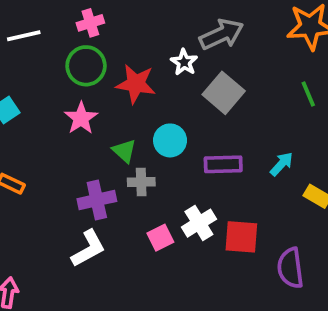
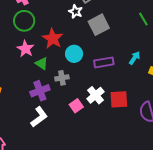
red star: (136, 84) -> (53, 39), moved, turned 30
gray square: (224, 93) -> (99, 25), turned 30
green triangle: (124, 151) -> (42, 63), moved

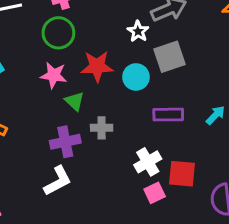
red star: (53, 39) -> (97, 66), turned 30
pink star: (25, 49) -> (54, 75), turned -30
cyan circle: (74, 54) -> (136, 77), moved
pink square: (76, 106) -> (155, 193), moved

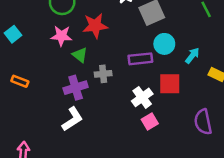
cyan circle: (136, 77) -> (164, 44), moved
purple rectangle: (168, 115) -> (140, 59), moved
red square: (182, 174) -> (170, 84), moved

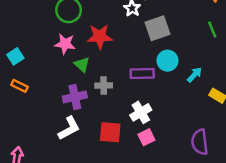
cyan square: (13, 34) -> (15, 56), moved
red square: (170, 84) -> (110, 132), moved

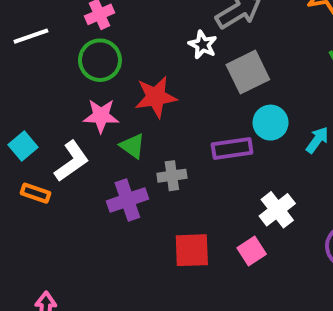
white cross: (141, 112) -> (277, 210), moved
white L-shape: (69, 128) -> (72, 161), moved

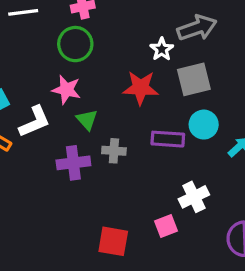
red star: (156, 97) -> (141, 88), moved
red square: (192, 250) -> (113, 241), moved

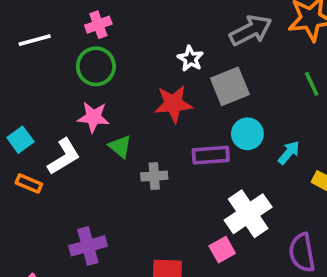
gray arrow: (197, 28) -> (251, 30), moved
purple cross: (73, 163) -> (88, 246), moved
white cross: (194, 197) -> (248, 214), size x1.4

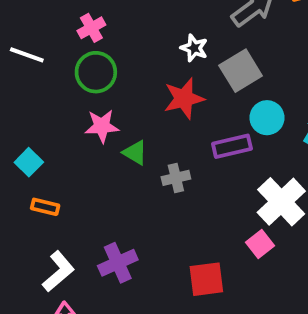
white line: (35, 40) -> (27, 55), turned 44
white L-shape: (64, 157) -> (58, 271), moved

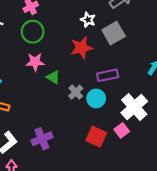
cyan circle: (267, 118) -> (96, 98), moved
gray cross: (176, 178) -> (76, 92), turned -32
red square: (206, 279) -> (96, 137), moved, turned 30

